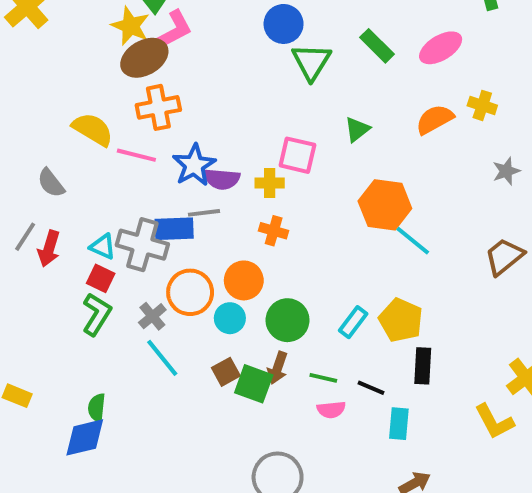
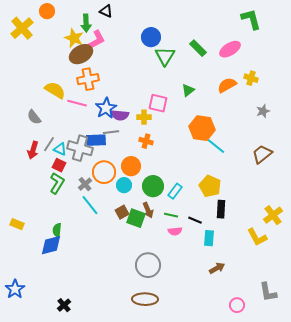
gray line: (25, 237) -> (49, 144), moved
cyan rectangle: (353, 322) -> (175, 191), moved
brown arrow: (278, 368) -> (148, 210), turned -42

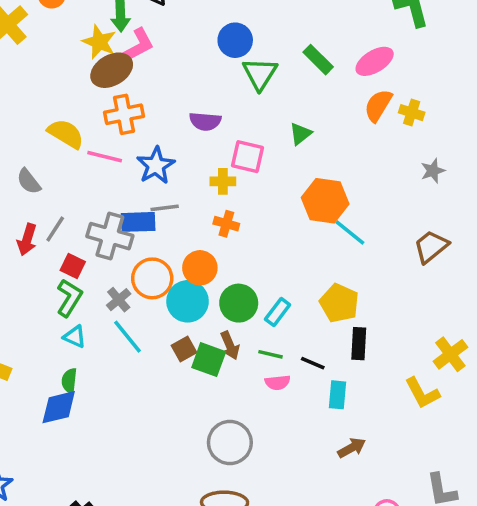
orange semicircle: (227, 85) -> (378, 105), moved, turned -30
purple semicircle: (120, 115) -> (205, 121), moved
cyan triangle: (60, 149) -> (75, 337), moved
cyan circle: (124, 185) -> (188, 301), size x1.5

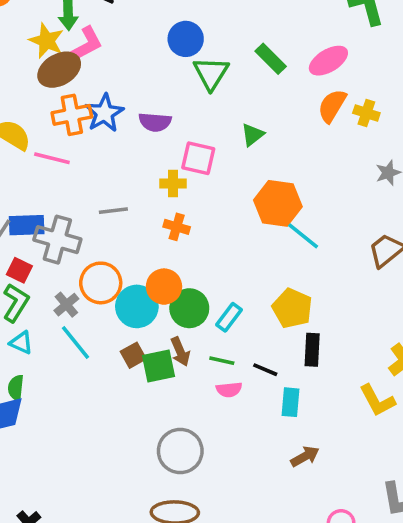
blue star: (156, 165) -> (104, 113), moved
blue rectangle: (138, 222) -> (27, 225), moved
orange circle: (200, 268) -> (164, 287), moved
green square: (209, 360) -> (159, 366), turned -32

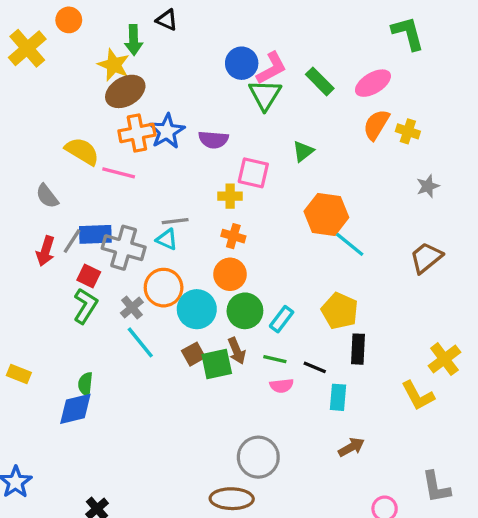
pink L-shape: (86, 44) -> (272, 68), moved
orange circle: (164, 287) -> (230, 274), moved
cyan triangle: (21, 343) -> (167, 239), moved
gray circle: (180, 451) -> (258, 457), moved

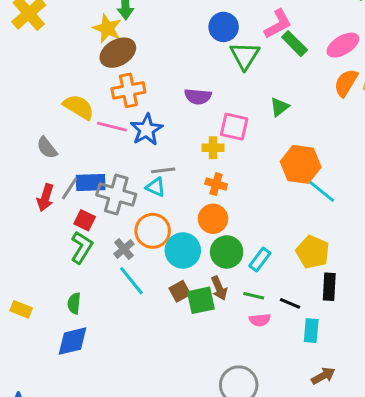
pink L-shape: (272, 68) -> (278, 24), moved
blue star: (167, 131) -> (147, 130), moved
green semicircle: (85, 384) -> (74, 303), moved

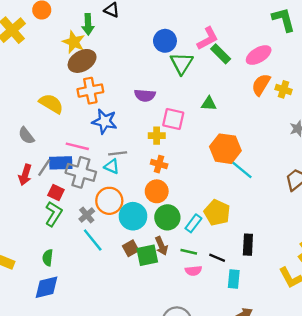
green triangle: (279, 107) -> (209, 104), turned 42
pink line: (112, 127) -> (77, 146), moved
blue star: (147, 130) -> (105, 121), turned -30
yellow pentagon: (313, 252) -> (217, 213), moved

